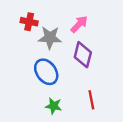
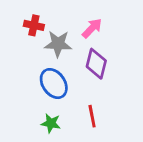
red line: (91, 100) -> (92, 116), moved
green star: (54, 106) -> (51, 123), moved

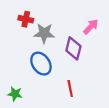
pink arrow: (92, 28) -> (91, 27), moved
green star: (51, 123) -> (15, 94), moved

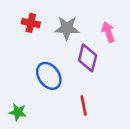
pink arrow: (91, 27) -> (108, 32), turned -63
gray star: (44, 33) -> (67, 28), moved

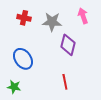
pink arrow: (108, 32) -> (83, 16), moved
blue ellipse: (49, 76) -> (23, 59), moved

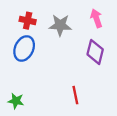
purple diamond: (68, 45) -> (95, 52), moved
blue ellipse: (23, 59) -> (24, 48), moved, turned 60

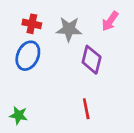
pink arrow: (96, 18) -> (110, 21), turned -126
purple diamond: (95, 52) -> (92, 60), moved

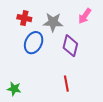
blue ellipse: (28, 56) -> (34, 43), moved

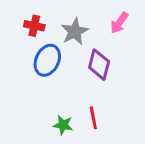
gray star: (53, 22) -> (75, 31), turned -30
green star: (14, 89) -> (63, 125), moved

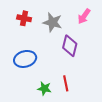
gray star: (75, 31) -> (53, 22), turned -30
blue ellipse: (47, 60) -> (25, 59), moved, turned 50

